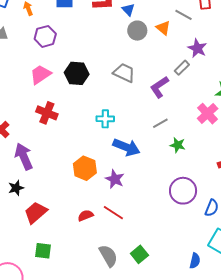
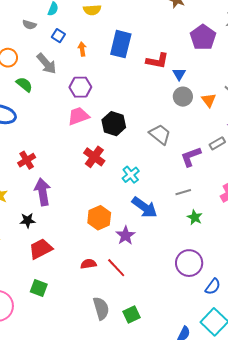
purple hexagon: (45, 36) -> (80, 87), moved
red cross: (47, 113) -> (94, 157), moved
cyan cross: (105, 119) -> (131, 175), turned 36

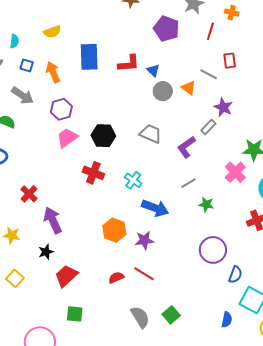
orange arrow: (82, 49) -> (53, 72), size x1.5
purple star: (126, 235) -> (144, 240), turned -30
blue semicircle: (213, 287) -> (235, 275), moved

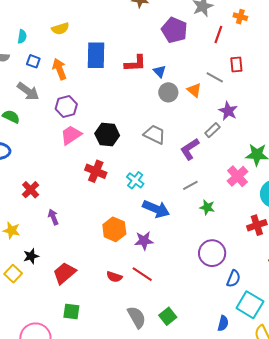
purple arrow: (53, 220) -> (53, 217), size x0.6
black star: (46, 252) -> (31, 256), moved
red semicircle: (116, 278) -> (114, 277), turned -140

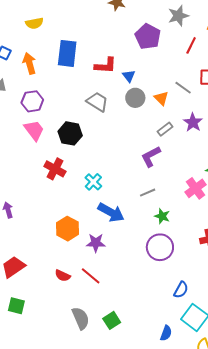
gray rectangle: (212, 130) -> (165, 129), moved
gray trapezoid: (155, 134) -> (97, 102), moved
pink trapezoid: (71, 135) -> (34, 130), turned 80
purple circle: (212, 253) -> (160, 247), moved

